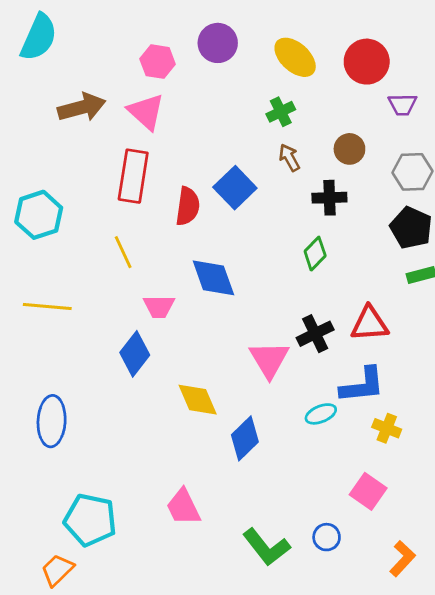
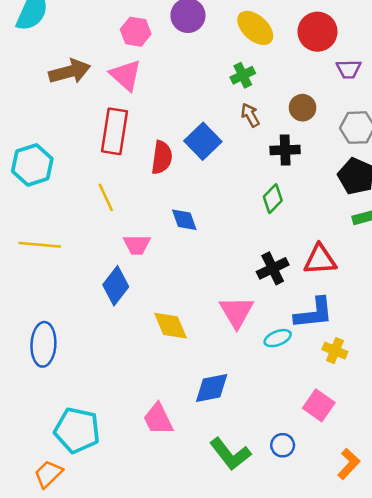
blue diamond: (213, 278) -> (184, 220), size x0.7
pink triangle: (269, 360) -> (237, 312), moved
blue diamond: (245, 438) -> (212, 388), moved, turned 33

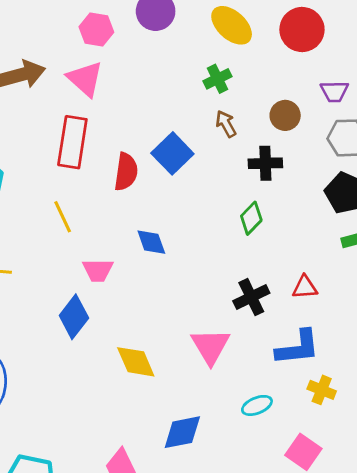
purple trapezoid: (349, 69) -> (334, 91), moved
red triangle: (320, 260) -> (305, 287), size x0.7
cyan ellipse: (278, 338) -> (257, 405), moved

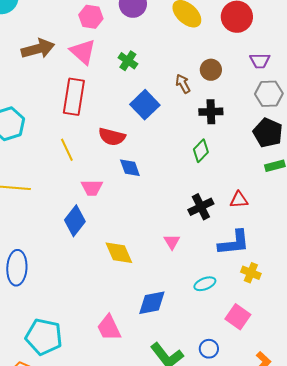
green cross: (218, 79) -> (128, 61), moved, turned -30
brown circle: (285, 115) -> (211, 70), moved
red semicircle: (126, 172) -> (112, 137), moved, turned 96
pink triangle: (210, 346) -> (172, 242), size x0.6

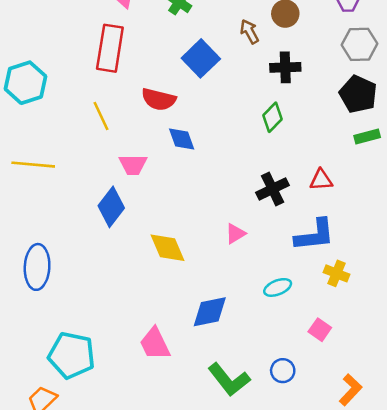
pink triangle: (172, 242) -> (235, 234), turned 30
pink square: (238, 317) -> (320, 330), size x0.7

